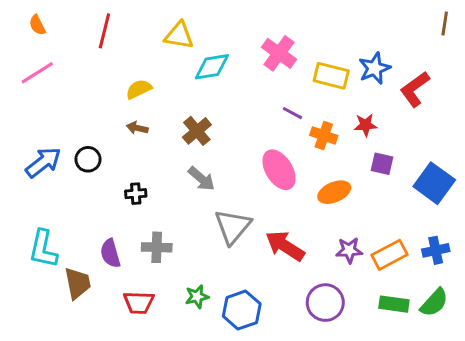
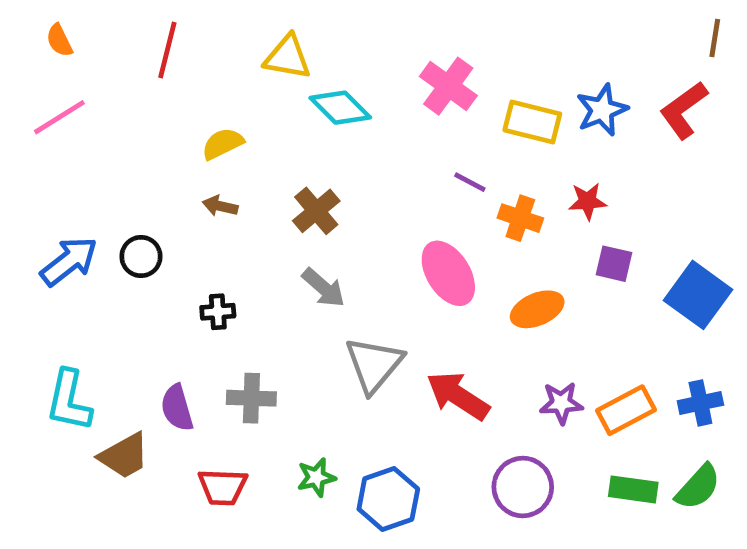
cyan diamond: (212, 67) -> (340, 108), turned 54
red L-shape: (415, 89) -> (684, 110), moved
brown trapezoid: (78, 283) -> (124, 456), turned 72

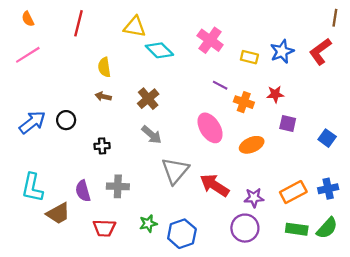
yellow rectangle: (532, 122) -> (249, 57), size x0.7
yellow semicircle: (223, 144) -> (104, 67), turned -72
blue square: (698, 295) -> (327, 138), size x0.6
purple star: (561, 403) -> (254, 198), moved

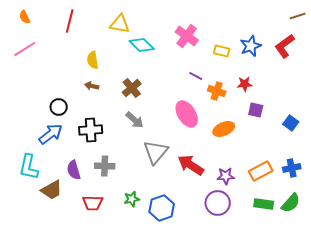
brown line: (335, 18) -> (298, 16), turned 63
blue arrow: (32, 122) -> (51, 134), moved
black cross: (102, 146) -> (91, 130), size x1.6

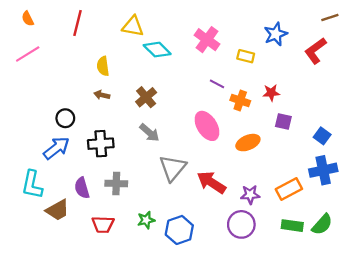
blue star: (251, 46) -> (276, 34), moved
blue cross: (292, 168) -> (323, 170), moved, size x1.4

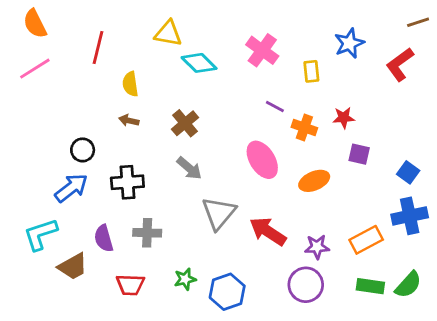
orange semicircle: (28, 19) -> (35, 24), size x1.5
red line: (77, 23) -> (98, 48), moved
yellow rectangle: (246, 56) -> (311, 71), turned 70
cyan L-shape: (32, 185) -> (40, 234), turned 60

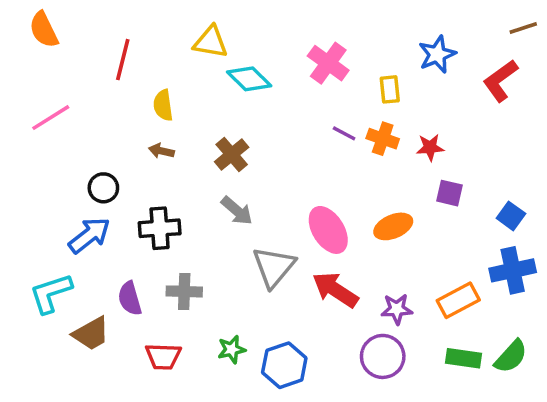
pink line: (35, 69) -> (51, 118), moved
orange cross: (304, 128) -> (383, 139), moved
pink ellipse: (262, 160) -> (328, 230), moved

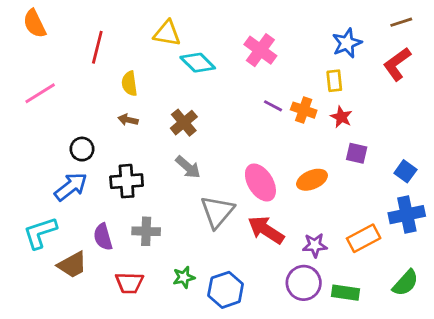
brown line: (523, 28) -> (401, 22), moved
yellow rectangle: (390, 89) -> (334, 81), moved
red star: (430, 147) -> (341, 117), turned 30
green rectangle: (463, 358) -> (345, 293), moved

